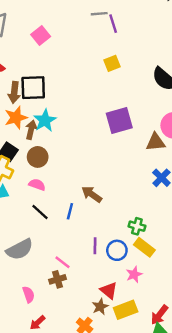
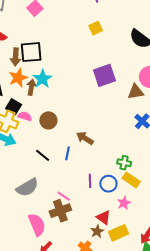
brown circle: (38, 157) -> (48, 120), moved
pink semicircle: (37, 185) -> (25, 116), moved
brown cross: (58, 279) -> (60, 211), size x1.5
pink semicircle: (29, 294) -> (37, 225), size x1.6

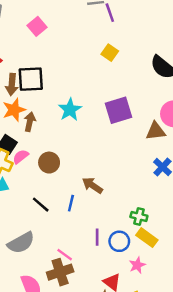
yellow square: (96, 28) -> (110, 53), turned -32
cyan star: (42, 79) -> (70, 110), moved
pink semicircle: (25, 116) -> (21, 157), turned -56

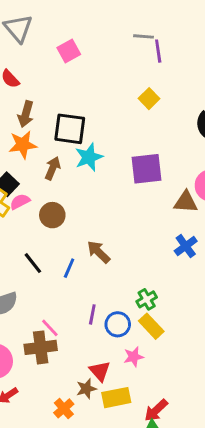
black square: (31, 79) -> (70, 129), moved
brown arrow: (30, 122) -> (53, 168), moved
green cross: (139, 216) -> (147, 299), turned 35

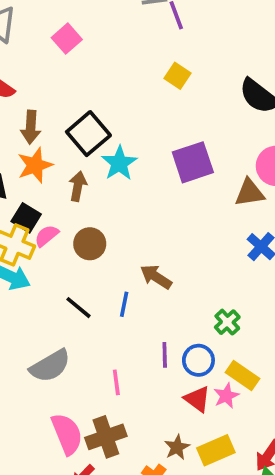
black square: (70, 129) -> (88, 134), turned -36
yellow rectangle: (151, 326) -> (242, 376), moved
pink line: (50, 328) -> (116, 382), turned 48
brown cross: (41, 347) -> (106, 437), moved
red triangle: (100, 371) -> (197, 399), moved

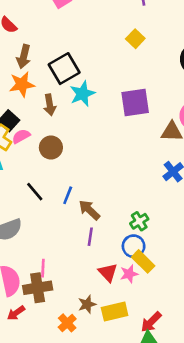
brown arrow: (78, 186) -> (50, 105), turned 150
brown arrow: (156, 277) -> (89, 210), moved
blue circle: (198, 360) -> (134, 246), moved
pink line: (116, 382) -> (43, 268), moved

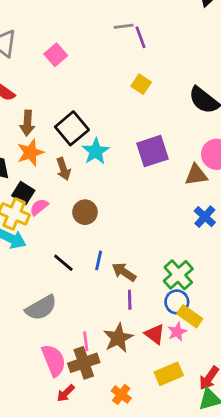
brown circle: (51, 148) -> (85, 212), moved
green cross: (139, 221) -> (178, 275), size x1.5
brown star: (87, 304) -> (118, 338), moved, size x1.5

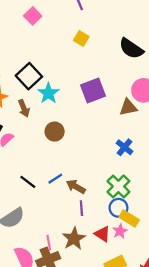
pink square: (56, 55) -> (33, 16), moved
brown circle: (85, 212) -> (55, 132), moved
blue cross: (205, 217) -> (124, 147), moved
blue line: (99, 260) -> (55, 179), turned 48

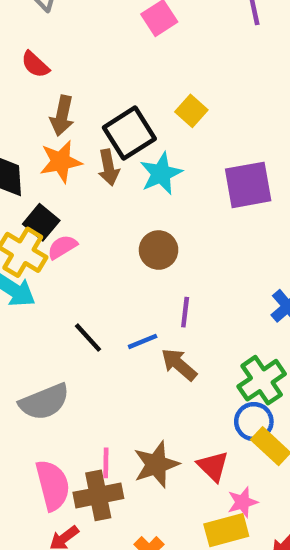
yellow square: (81, 38) -> (191, 111), moved
brown arrow: (24, 108) -> (109, 167), moved
purple line: (81, 208) -> (185, 312), moved
pink star: (120, 231) -> (243, 502), moved

